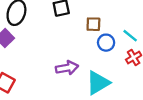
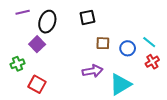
brown square: (93, 24) -> (103, 43), moved

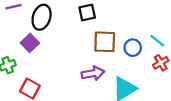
brown square: (103, 43) -> (105, 42), size x1.5

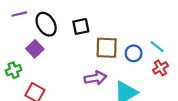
black square: (87, 13) -> (81, 26), moved
black ellipse: (42, 17) -> (46, 24), turned -50

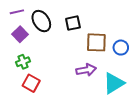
purple square: (35, 49) -> (20, 34), moved
green cross: (14, 70) -> (23, 62), moved

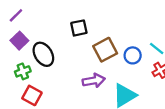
purple line: (17, 12) -> (16, 15), turned -32
black ellipse: (41, 21) -> (43, 54), moved
brown square: (96, 42) -> (105, 50), turned -30

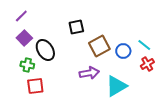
green cross: (23, 71) -> (27, 65), turned 32
red square: (32, 95) -> (35, 86), turned -36

